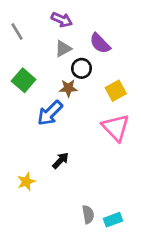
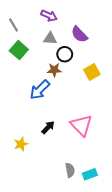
gray triangle: (63, 49) -> (50, 39), turned 32
green square: (24, 80) -> (19, 50), moved
pink triangle: (116, 128) -> (81, 125), moved

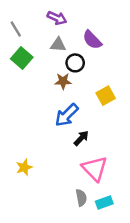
yellow square: (92, 72) -> (106, 96), moved
blue arrow: (40, 90) -> (67, 115), moved
pink triangle: (81, 125) -> (95, 169), moved
black arrow: (48, 127) -> (81, 138), moved

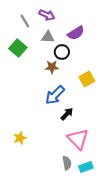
gray line: (16, 29) -> (25, 21), moved
purple semicircle: (92, 40) -> (76, 33), turned -78

